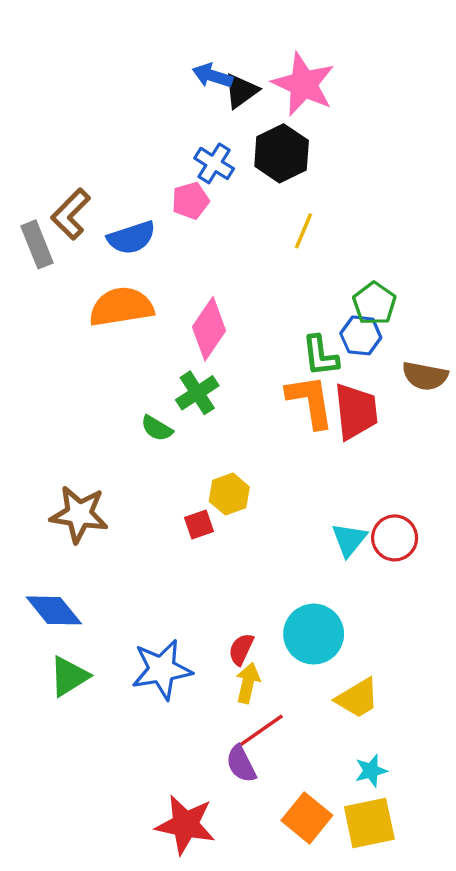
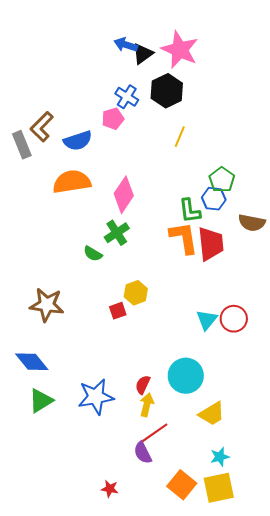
red star: (185, 825) -> (110, 489), size x0.5

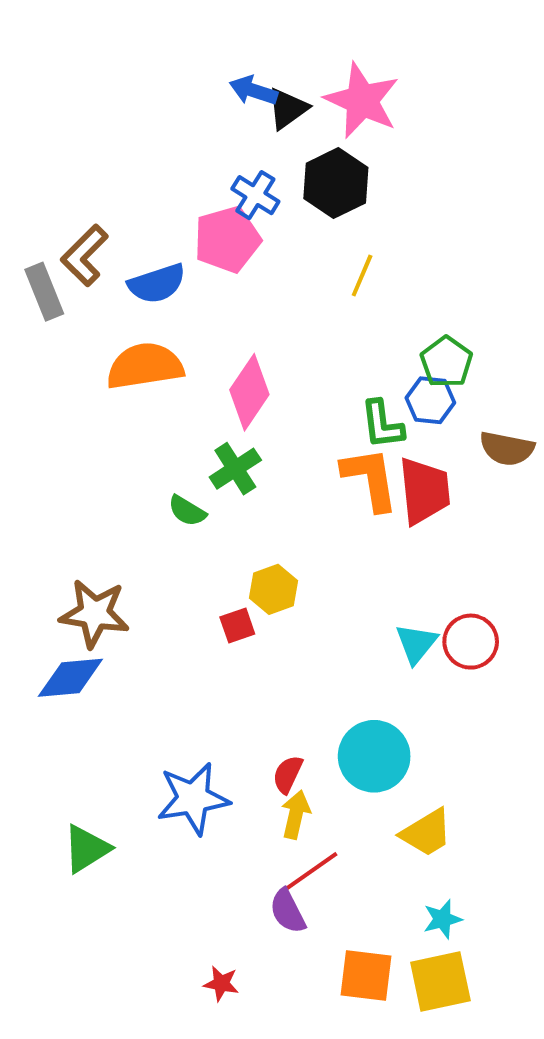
pink pentagon: (113, 119) -> (227, 239), size x1.5
blue diamond: (32, 362) -> (70, 678), moved, turned -56
green triangle: (41, 401) -> (86, 849), moved
orange square: (182, 485) -> (366, 975), turned -32

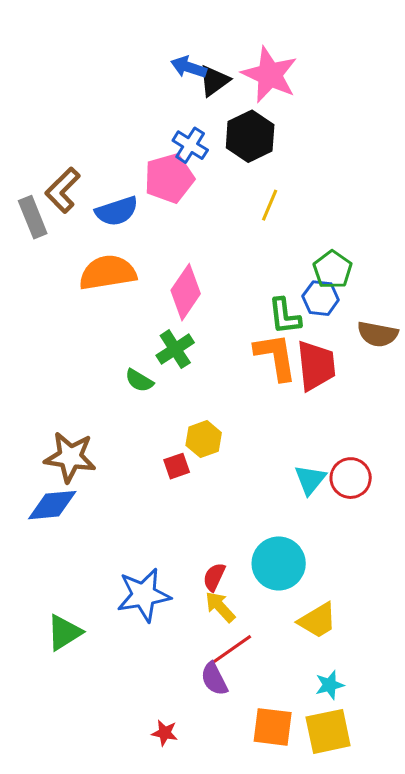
yellow arrow: (296, 815) -> (220, 607), turned -56

